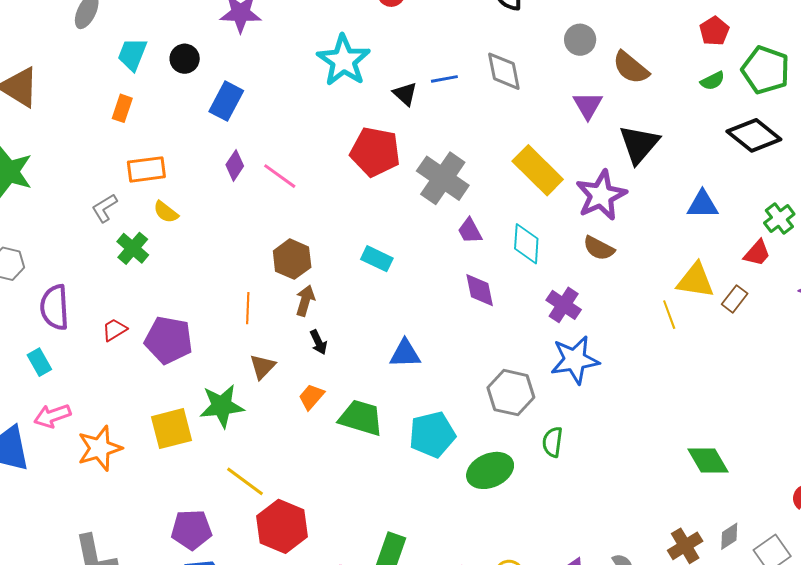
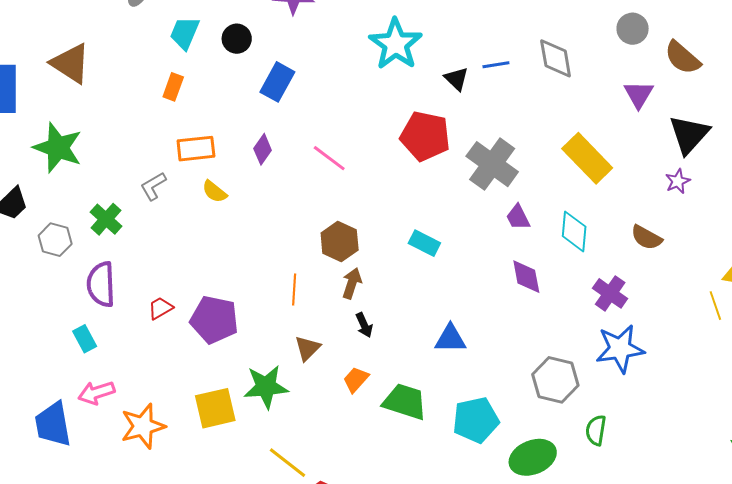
purple diamond: (235, 165) -> (263, 149), moved
purple star: (601, 195) -> (678, 181), moved, size x0.5
green cross: (133, 248) -> (106, 219), moved

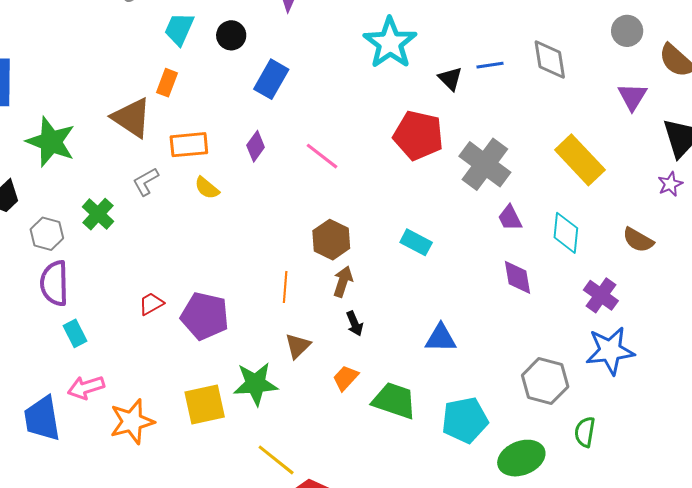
brown triangle: (70, 63) -> (132, 118), moved
purple semicircle: (101, 284) -> (54, 283), moved

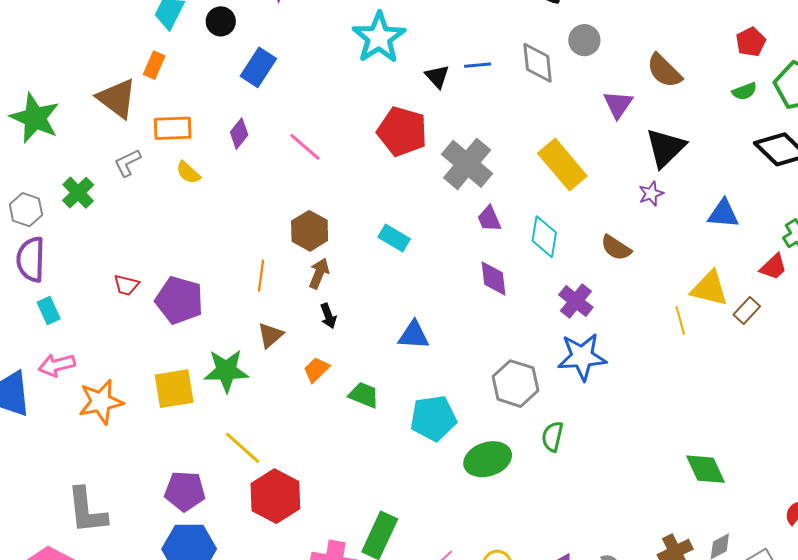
gray circle: (627, 31) -> (584, 40), moved
red trapezoid: (151, 304) -> (126, 285), turned -140
green trapezoid: (394, 401) -> (364, 395), size x0.7

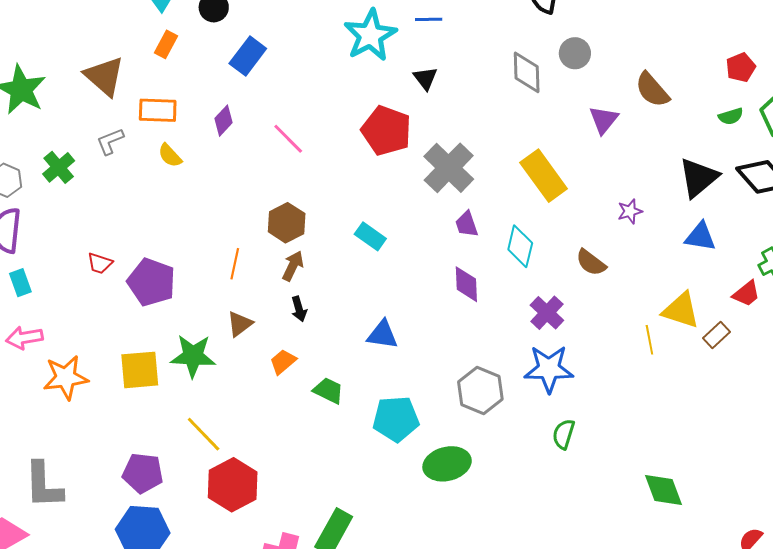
orange rectangle: (154, 65) -> (166, 44), moved
blue line: (478, 65) -> (429, 19), moved
black triangle: (666, 148) -> (699, 178), moved
green semicircle: (552, 437) -> (564, 434), moved

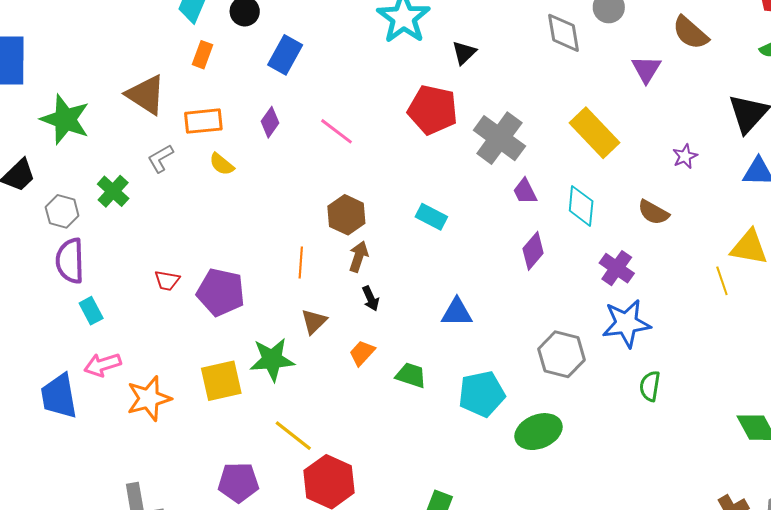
black triangle: (425, 78) -> (464, 53), turned 32
purple diamond: (466, 284) -> (533, 251), turned 51

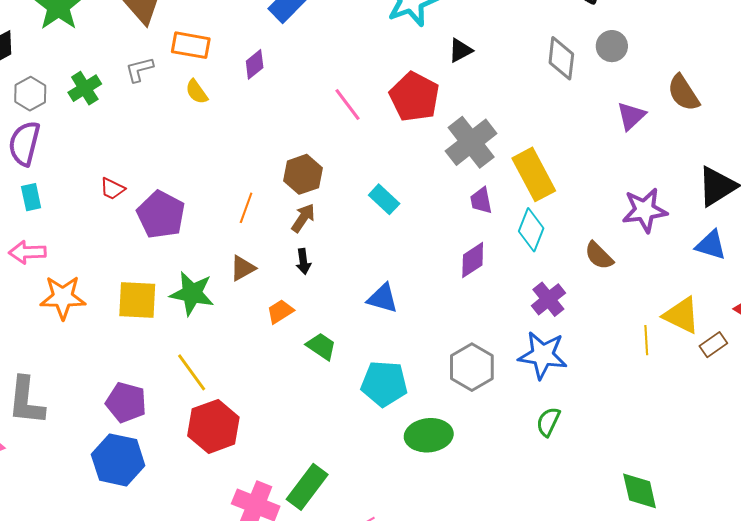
pink line: (337, 131) -> (347, 104), moved
yellow rectangle: (595, 133) -> (534, 174), moved
purple star: (685, 156) -> (645, 210), size x1.8

